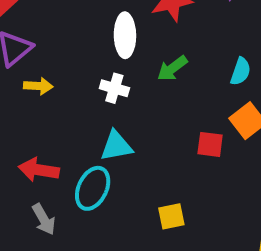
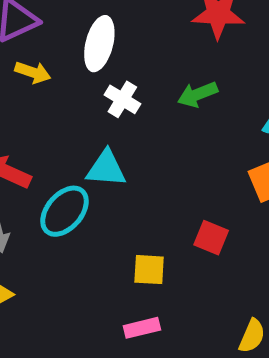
white ellipse: (125, 35) -> (99, 44), moved
red square: (210, 144) -> (211, 238), moved

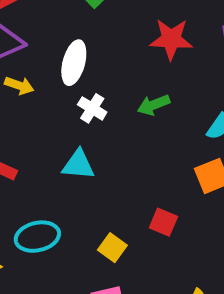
cyan ellipse: (65, 211) -> (37, 237), moved, turned 36
yellow square: (149, 270) -> (112, 248), turned 32

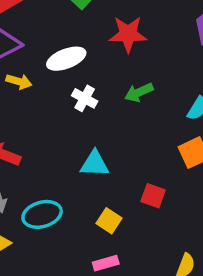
red star: (171, 39) -> (128, 34), moved
white ellipse: (74, 63) -> (66, 59), turned 57
cyan triangle: (78, 165) -> (95, 164), moved

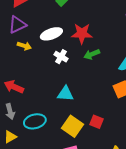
red star: (128, 34) -> (82, 34), moved
red square: (153, 196) -> (96, 122), moved
yellow square: (109, 221) -> (73, 126), size x1.5

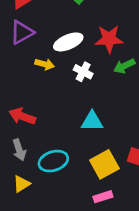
yellow arrow: (24, 46) -> (45, 64), moved
yellow square: (73, 126) -> (104, 164), turned 30

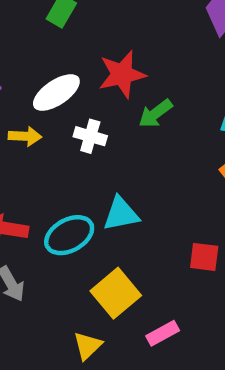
cyan ellipse: (53, 161) -> (69, 235), moved
yellow square: (104, 164) -> (116, 293), moved
yellow triangle: (22, 184) -> (88, 346), moved

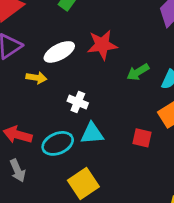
green arrow: (155, 114) -> (138, 72), moved
white cross: (90, 136) -> (78, 102), moved
red square: (204, 257) -> (142, 138), moved

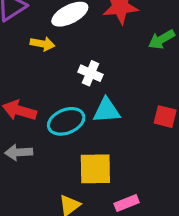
gray arrow: (18, 171) -> (19, 152), turned 110
yellow square: (83, 183) -> (95, 169), turned 32

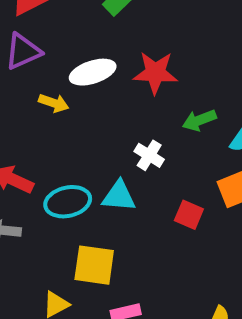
white cross: (91, 73) -> (149, 155), moved

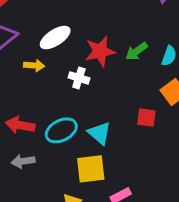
red star: (155, 73) -> (100, 51), moved
white cross: (149, 155) -> (79, 78), moved
cyan triangle: (119, 196) -> (99, 133), moved, turned 50

